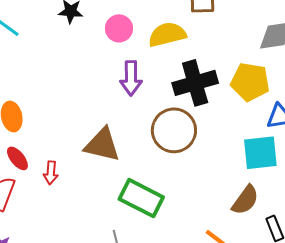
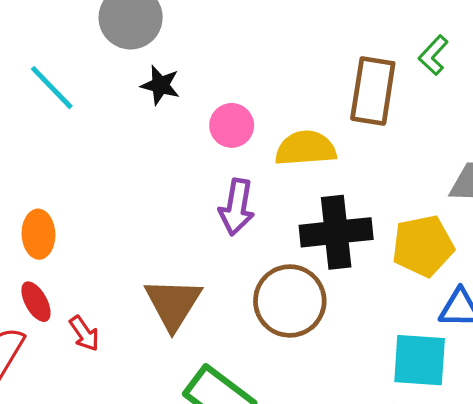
yellow pentagon: (250, 82) -> (423, 246), turned -30
brown triangle: (102, 145) -> (173, 304), turned 39
red arrow: (51, 173) -> (84, 333), turned -50

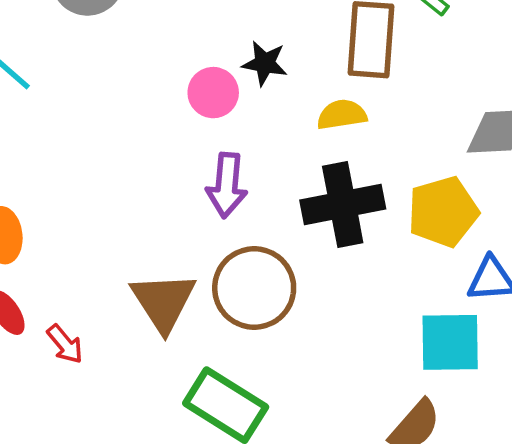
black star: (160, 85) -> (265, 63), moved
yellow semicircle: (306, 148) -> (342, 115), moved, size x0.7
brown circle: (290, 301) -> (254, 288), moved

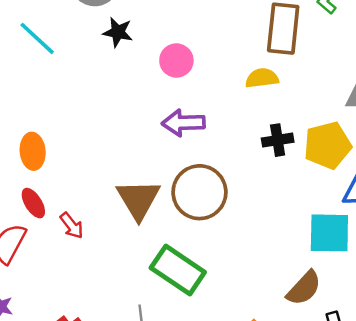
black star: (265, 63) -> (118, 32), moved
purple arrow: (227, 185) -> (183, 123), turned 81
black cross: (343, 205) -> (278, 140), moved, size x0.6

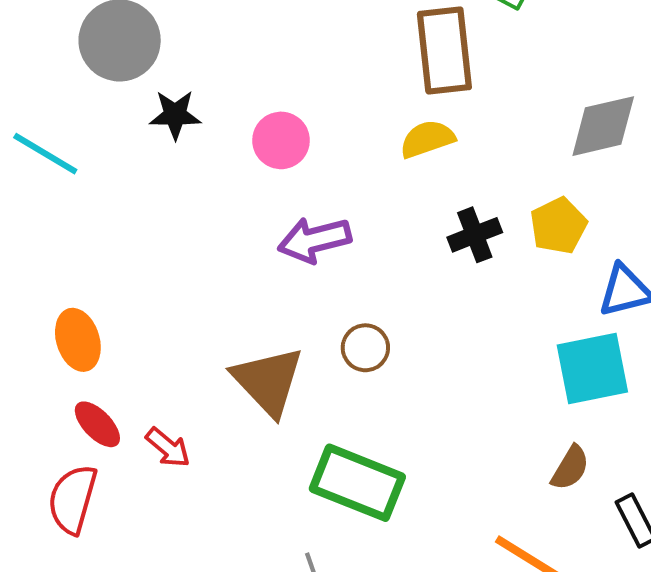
yellow pentagon: (328, 145) -> (558, 226), size x0.7
brown circle: (199, 192) -> (365, 348), size x0.5
brown semicircle: (304, 288) -> (570, 468), size x0.7

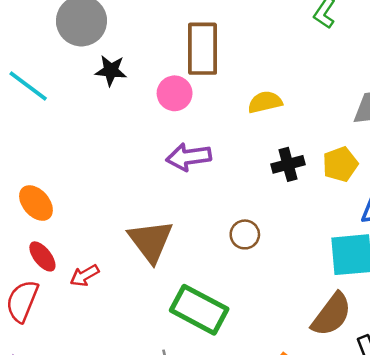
brown rectangle: (444, 50) -> (202, 49), moved
orange ellipse: (78, 340) -> (36, 203), turned -30
brown circle: (365, 348) -> (245, 234), moved
red arrow: (168, 448) -> (84, 276), turned 104
brown semicircle: (570, 468) -> (332, 315), size x1.6

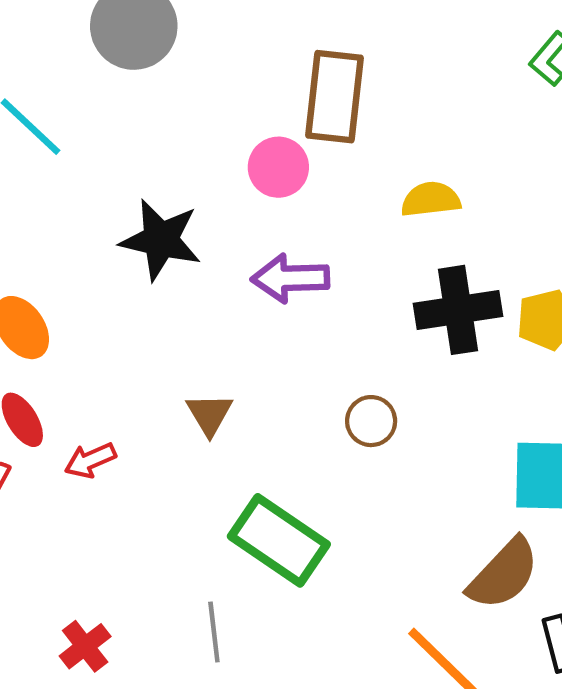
black star: (111, 71) -> (161, 240), moved, size x1.5
black cross: (288, 164) -> (458, 310), size x1.5
brown triangle: (151, 241) -> (209, 414), size x0.6

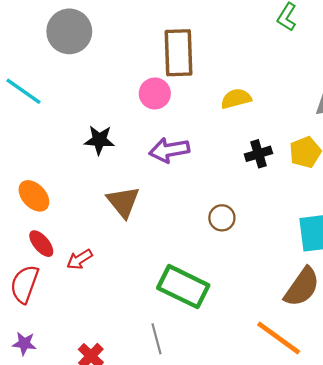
black star: (161, 240) -> (99, 140), size x0.7
black cross: (458, 310) -> (258, 154), size x0.6
brown triangle: (209, 414) -> (123, 202), moved, size x1.4

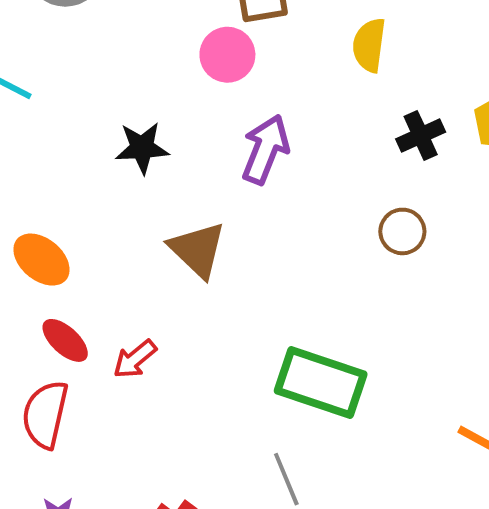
yellow semicircle: (236, 99) -> (369, 45), turned -60
purple arrow: (169, 150) -> (265, 149), turned 129
brown circle: (222, 218) -> (402, 231), moved

